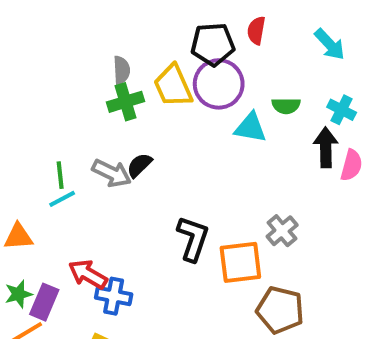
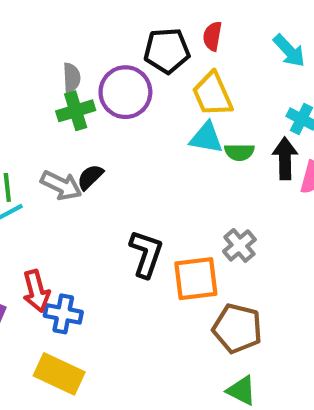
purple circle: (219, 84) -> (125, 92), moved
yellow trapezoid: (173, 86) -> (212, 94), moved
green semicircle: (286, 106) -> (239, 152), moved
red arrow: (88, 274) -> (36, 291), turned -135

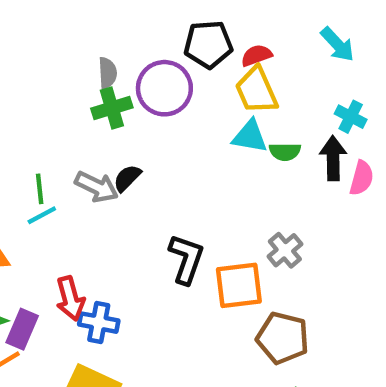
red semicircle: (212, 36) -> (256, 55), moved, turned 60

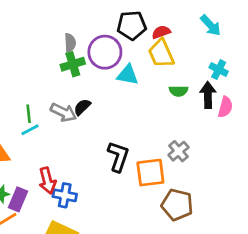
cyan triangle: (250, 136) -> (128, 75), moved

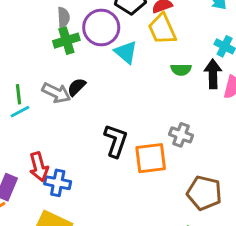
cyan triangle: (128, 75) -> (126, 52), turned 30
gray cross: (179, 151) -> (181, 135), turned -30
brown pentagon: (177, 205) -> (204, 193), moved

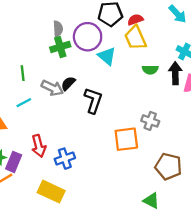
green line: (18, 94) -> (23, 73), moved
black L-shape: (116, 141) -> (93, 100), moved
blue cross: (58, 183) -> (65, 159), moved, turned -30

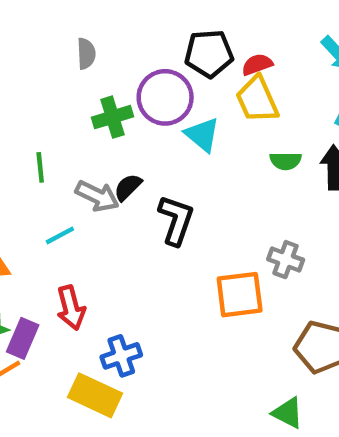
gray semicircle: (58, 29) -> (86, 54), moved
cyan line: (24, 103) -> (60, 235), moved
blue cross: (65, 159) -> (121, 356), moved

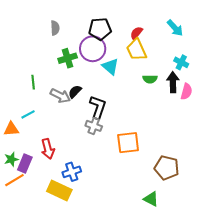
black pentagon: (209, 54) -> (100, 29), moved
red semicircle: (257, 65) -> (136, 33), turned -32
cyan line: (60, 235) -> (28, 114), moved
gray cross: (286, 259) -> (94, 126), moved

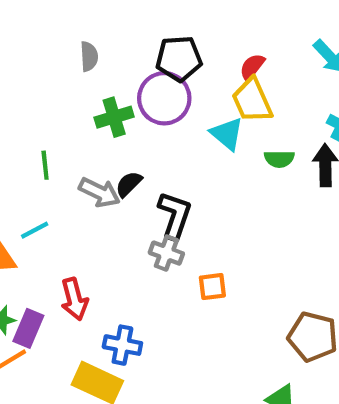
cyan triangle: (110, 67) -> (227, 134), moved
orange square: (128, 143) -> (212, 287), moved, size x0.6
blue cross: (72, 172) -> (122, 345), turned 30

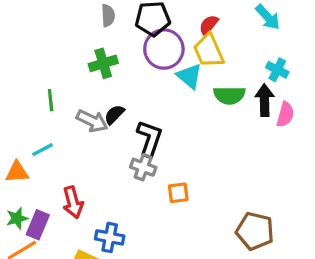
gray semicircle: (89, 56) -> (108, 15), moved
purple circle: (164, 98) -> (164, 49), moved
green semicircle: (279, 159) -> (229, 95), size x1.4

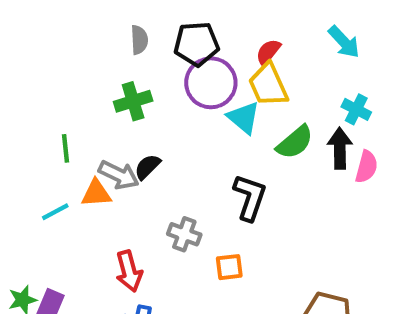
green semicircle: (229, 95) -> (295, 142), turned -40
black L-shape: (150, 138) -> (250, 197), moved
orange triangle: (17, 172) -> (96, 193), moved
red arrow: (73, 202) -> (129, 271), moved

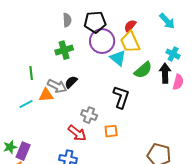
red arrow: (129, 271) -> (77, 133), moved, turned -36

